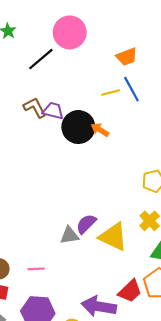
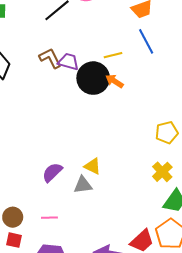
yellow line: (111, 93) -> (113, 55), moved
purple semicircle: (86, 224) -> (52, 172), moved
yellow triangle: (113, 237) -> (93, 166), moved, size x0.6

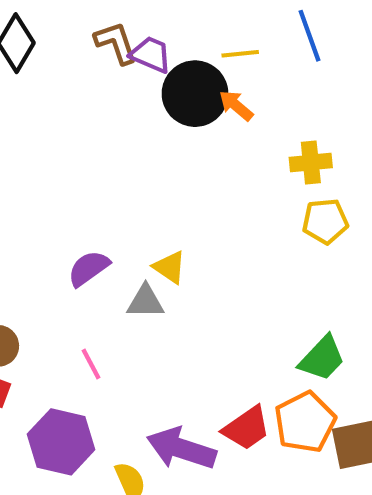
yellow cross: (162, 172) -> (311, 163), moved, turned 30
pink line: (49, 218) -> (91, 364), moved, turned 56

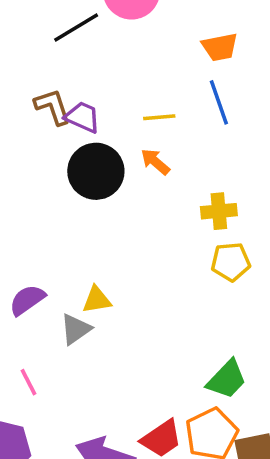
black circle: (195, 94) -> (96, 171), moved
yellow triangle: (170, 267) -> (97, 300), turned -44
gray triangle: (145, 302) -> (76, 329), turned -36

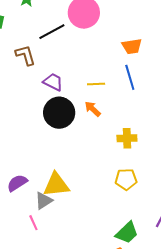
brown L-shape: (53, 107) -> (25, 55), moved
yellow pentagon: (231, 262) -> (126, 179), moved
yellow triangle: (97, 300) -> (56, 185), size x1.6
pink line: (28, 382) -> (33, 223), moved

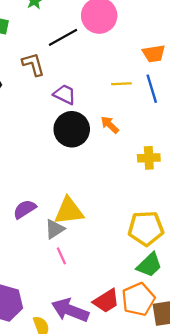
yellow line: (96, 84) -> (121, 84), moved
yellow pentagon: (126, 179) -> (146, 228), moved, size x1.4
pink line: (33, 223) -> (61, 256), moved

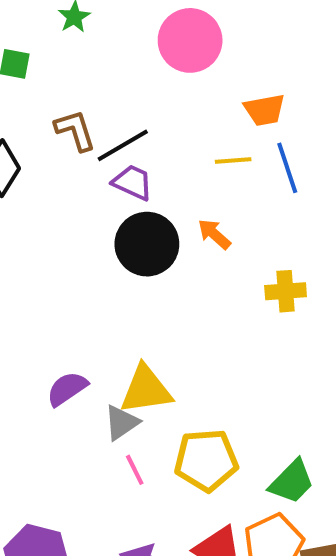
black line: (63, 37) -> (123, 145), moved
orange trapezoid: (154, 54) -> (265, 110), moved
yellow pentagon: (146, 228) -> (206, 460), moved

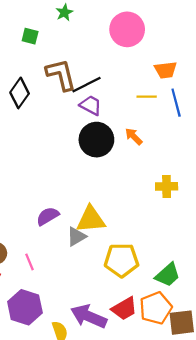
brown L-shape: (75, 130) -> (61, 75), size x1.4
yellow cross: (286, 291) -> (167, 186), moved
pink line: (135, 470) -> (30, 262), moved

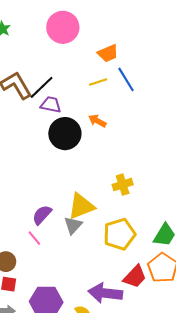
yellow cross: (167, 186) -> (123, 185), moved
pink line: (30, 262) -> (34, 238), moved

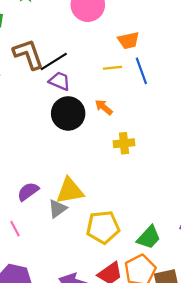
yellow cross: (123, 185) -> (124, 143), moved
pink line: (34, 238) -> (15, 229), moved

